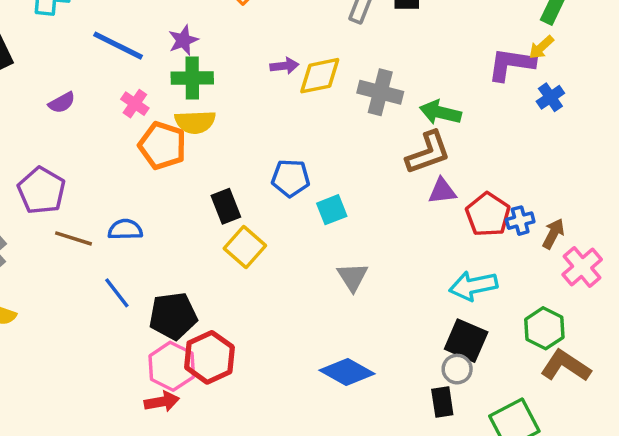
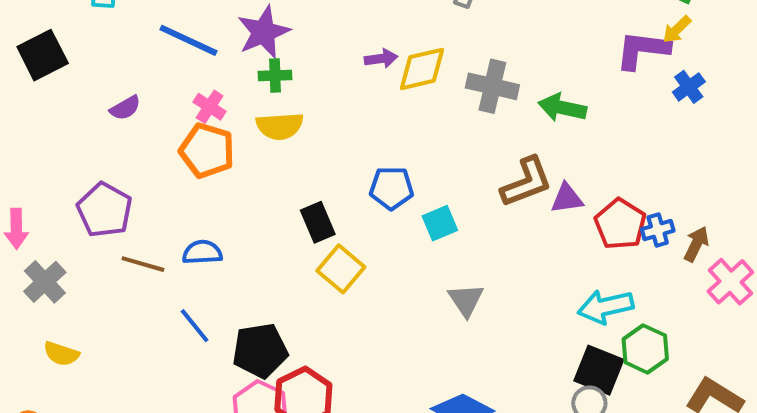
purple star: (183, 40) -> (264, 32), size x1.5
green cross: (192, 78) -> (275, 76), size x0.7
orange pentagon: (162, 146) -> (207, 151), moved
brown L-shape: (428, 153) -> (526, 182), moved
green hexagon: (544, 328) -> (645, 349), moved

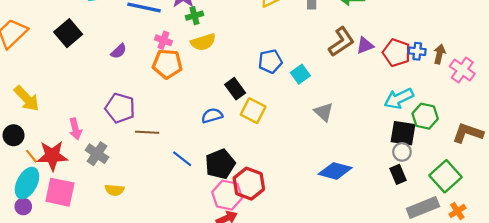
blue cross: (658, 230) -> (417, 51), turned 35
blue semicircle: (202, 252) -> (212, 116), moved

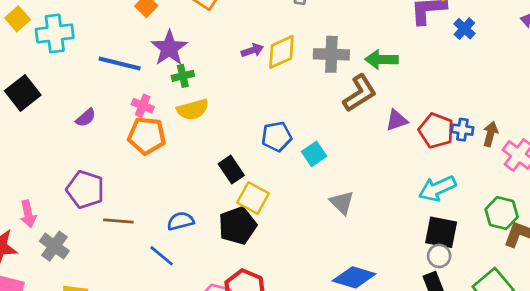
brown L-shape: (341, 42) -> (360, 93), moved
blue semicircle: (212, 116) -> (181, 221), moved
green hexagon: (425, 116) -> (502, 213), moved
black pentagon: (220, 164) -> (238, 226), moved

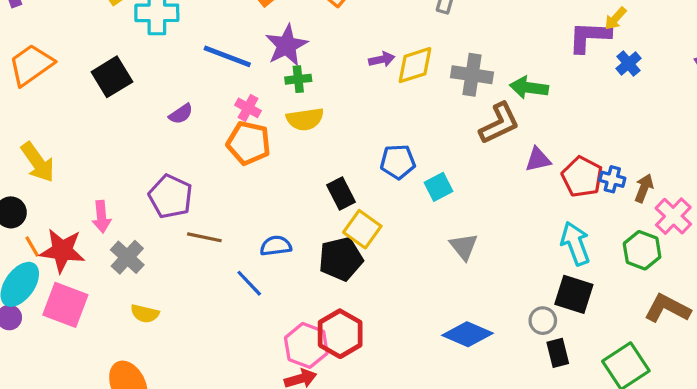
cyan arrow: (437, 188) -> (575, 243), turned 87
green hexagon: (502, 213) -> (642, 250), moved
gray circle: (439, 256) -> (543, 321), moved

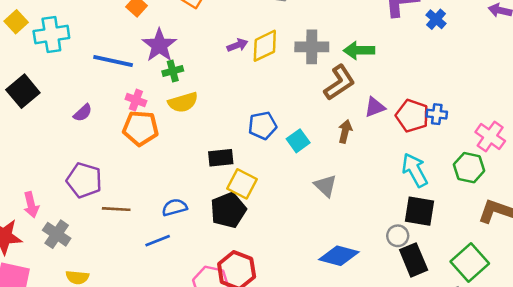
brown arrow: (644, 188) -> (345, 131), moved
black rectangle: (341, 194) -> (221, 158), turned -60
blue line: (249, 283) -> (158, 241), turned -60
black rectangle: (558, 353) -> (414, 260), size x1.4

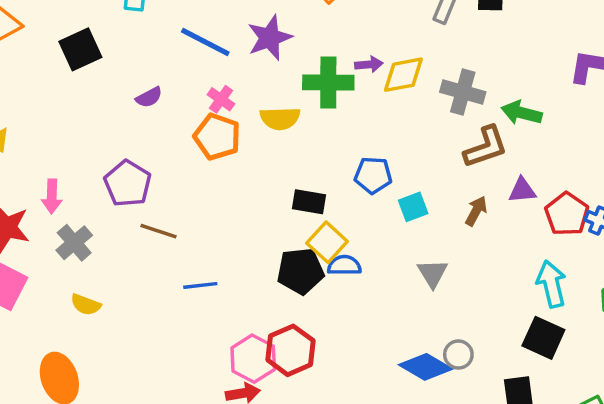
green cross: (173, 71) -> (328, 83), moved, size x1.8
blue semicircle: (175, 207) -> (344, 265), moved
gray circle: (398, 236) -> (458, 354), moved

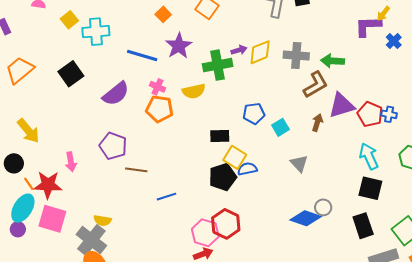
purple semicircle: (149, 97) -> (116, 94), size x1.8
purple triangle: (522, 190) -> (342, 105), size x1.6
gray cross: (74, 243) -> (91, 240), moved, size x1.4

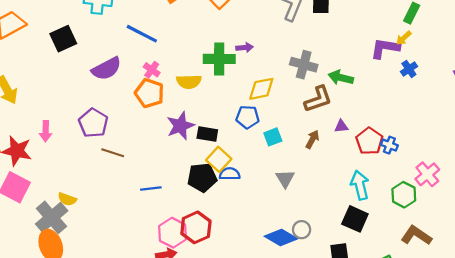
purple star: (179, 46) -> (180, 126), moved
yellow diamond: (260, 52) -> (261, 89), moved
purple triangle: (342, 105) -> (341, 126), size x0.5
blue line: (167, 197) -> (151, 188), moved

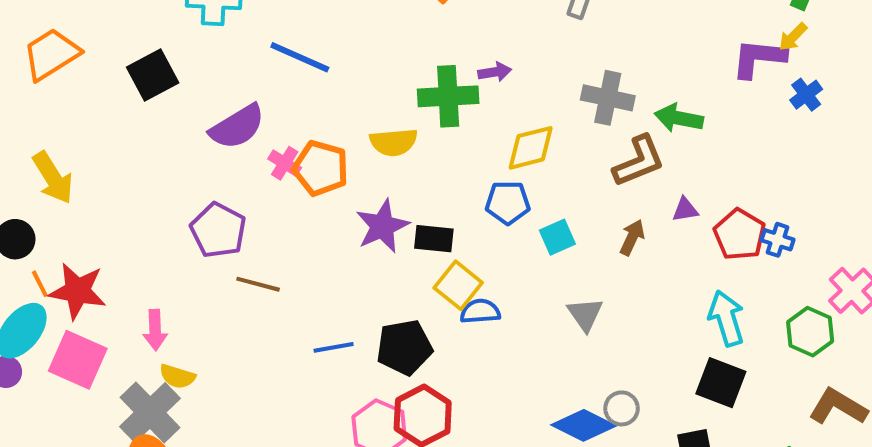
pink cross: (152, 70) -> (285, 163), moved
pink arrow: (46, 131) -> (155, 330), moved
black pentagon: (202, 178) -> (404, 347), moved

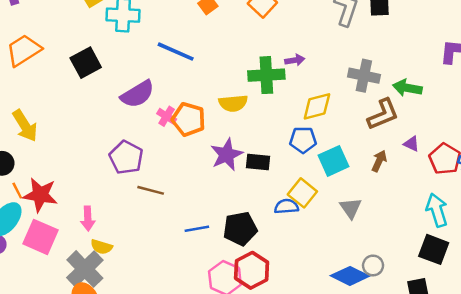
purple triangle: (685, 210) -> (411, 144), turned 35
cyan square: (557, 237) -> (333, 161), size x1.4
yellow square: (458, 285) -> (302, 193), moved

